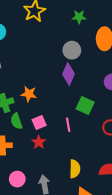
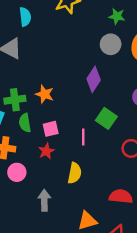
gray circle: (72, 50) -> (111, 44), moved
yellow semicircle: (75, 169) -> (75, 173), moved
pink circle: (17, 179) -> (17, 172), moved

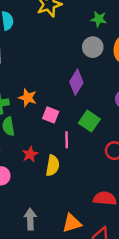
pink square: (51, 129) -> (51, 115), moved, turned 35
yellow semicircle: (75, 173) -> (53, 166), moved
gray arrow: (44, 200) -> (30, 219), moved

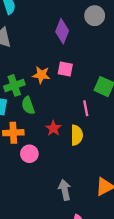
purple diamond: (76, 82) -> (62, 31), moved
pink square: (51, 115) -> (65, 69), moved

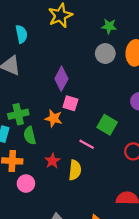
purple diamond: (62, 31) -> (61, 79), moved
orange star: (41, 75) -> (54, 118), moved
pink line: (86, 108) -> (87, 144), turned -56

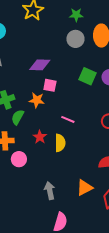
purple diamond: (61, 79) -> (40, 65), turned 70
green square: (107, 125) -> (88, 76), moved
green semicircle: (30, 136) -> (18, 117), turned 49

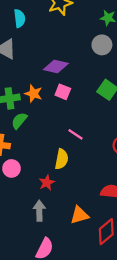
orange star: (37, 100) -> (33, 94), moved
red star: (40, 137) -> (47, 183), moved

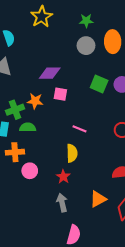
green semicircle: (19, 121) -> (28, 127), turned 63

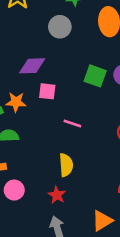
gray circle: (86, 46) -> (60, 27), moved
pink line: (80, 129) -> (72, 123), moved

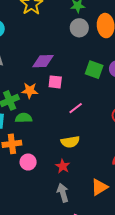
gray circle: (60, 27) -> (79, 28), moved
pink line: (72, 123) -> (76, 108), turned -56
yellow semicircle: (66, 165) -> (70, 142), turned 84

